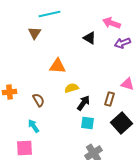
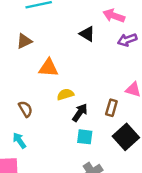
brown triangle: (34, 33) -> (24, 41), moved, turned 32

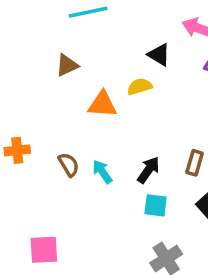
yellow semicircle: (65, 94) -> (140, 87), moved
cyan arrow: (19, 140) -> (102, 172), moved

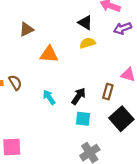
yellow semicircle: (140, 87) -> (88, 43), moved
brown semicircle: (69, 165) -> (15, 83), moved

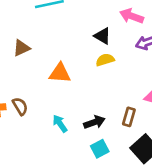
brown triangle: (26, 29) -> (21, 48), moved
black arrow: (78, 96) -> (94, 122), turned 36
cyan square: (83, 119) -> (100, 149), turned -35

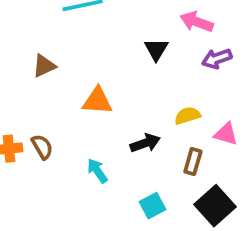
black triangle: (102, 36) -> (156, 49), turned 30
yellow semicircle: (105, 60) -> (187, 116), moved
black arrow: (94, 122) -> (145, 143), moved

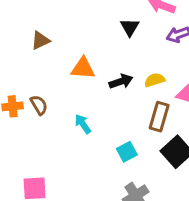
black arrow: (145, 143) -> (121, 81), moved
brown rectangle: (193, 162) -> (159, 117), size x1.4

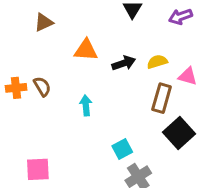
cyan arrow: (83, 124) -> (86, 105), turned 30
cyan square: (127, 152) -> (122, 149), moved

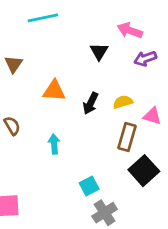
brown triangle: (44, 22) -> (13, 64), turned -30
black arrow: (124, 63) -> (91, 103), turned 135

